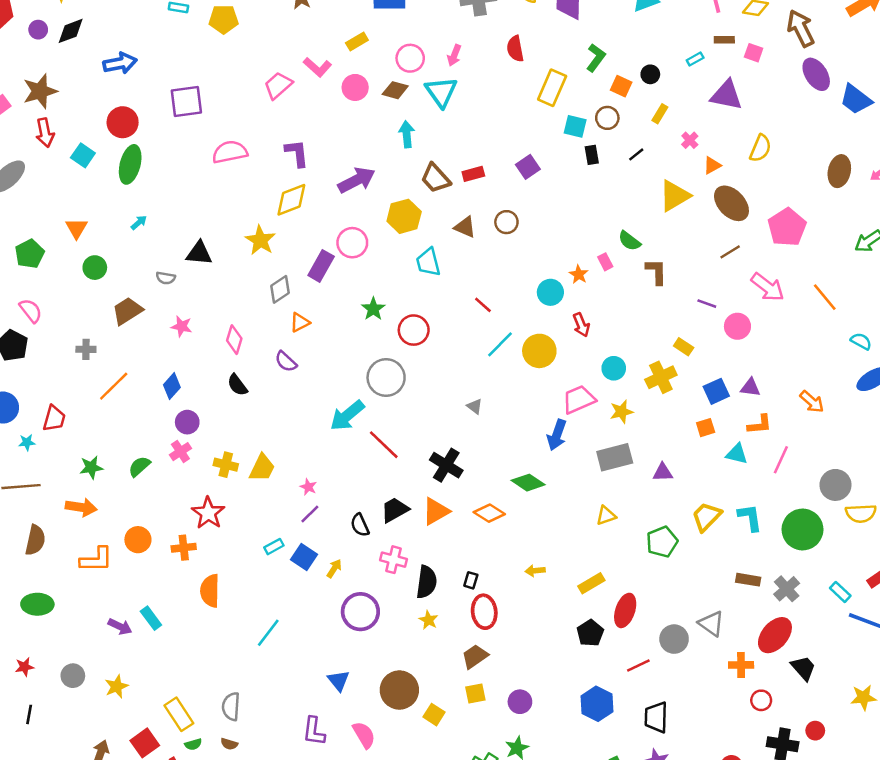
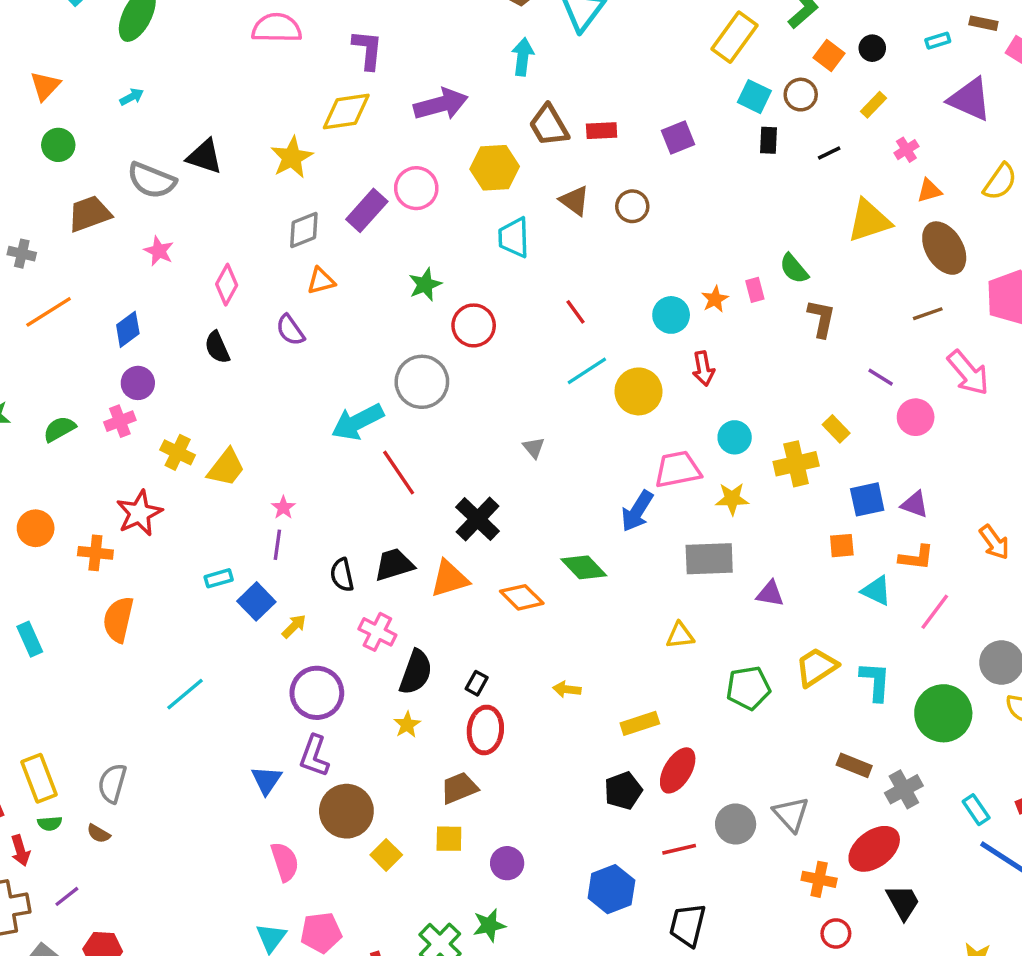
gray semicircle: (166, 278) -> (152, 180), size x1.8
purple line: (310, 514) -> (277, 545), turned -50
purple L-shape: (314, 731) -> (314, 756), moved

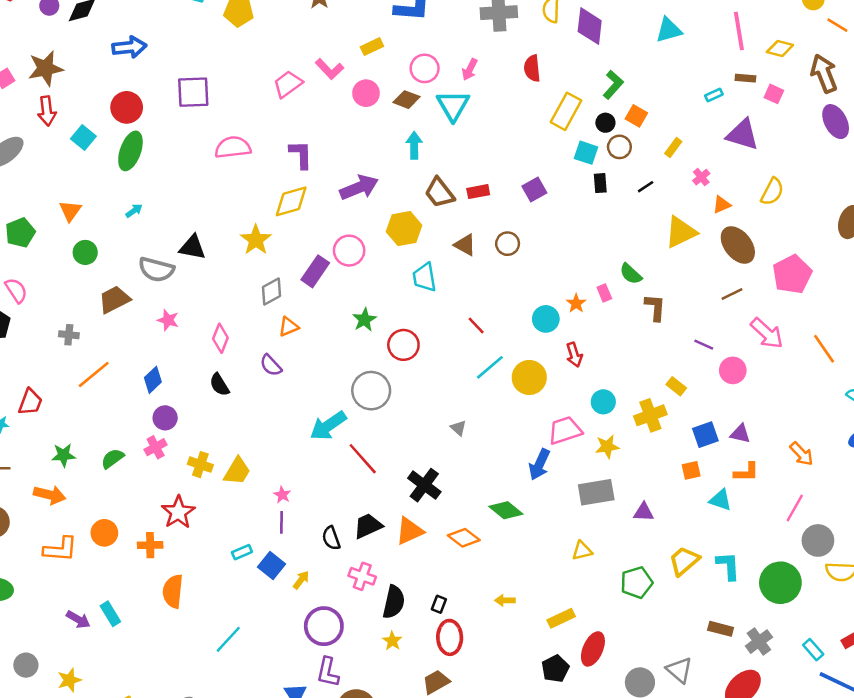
black circle: (872, 48) -> (605, 123), moved
pink line: (935, 612) -> (795, 508), moved

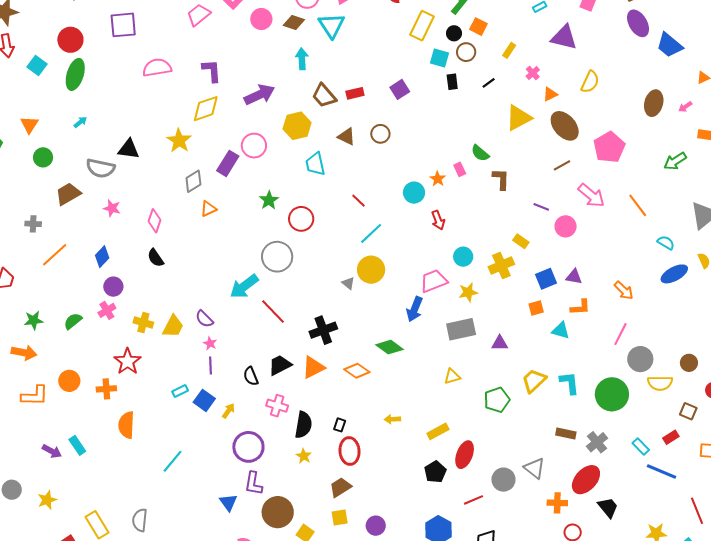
purple semicircle: (271, 365) -> (204, 319), moved
yellow circle: (529, 377) -> (371, 270), moved
black cross: (424, 485) -> (323, 330), turned 36

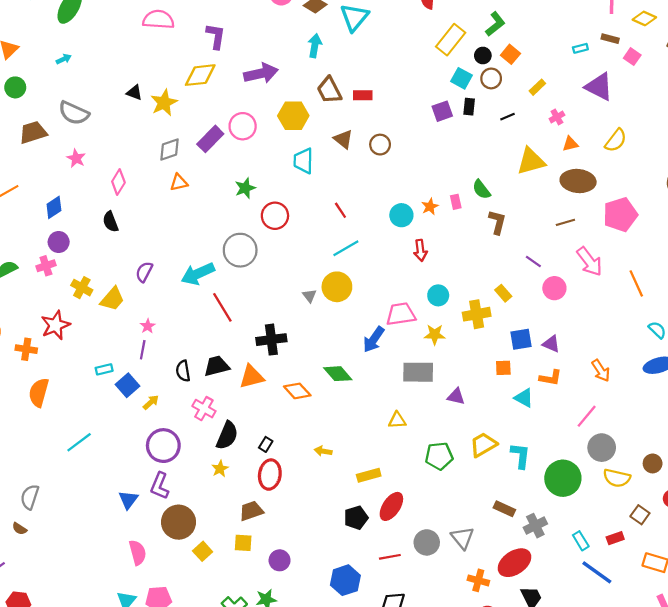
purple square: (400, 89) -> (442, 111), moved
brown ellipse: (565, 126) -> (578, 181), turned -56
black triangle: (129, 149) -> (134, 93), moved, size x0.7
purple semicircle: (204, 319) -> (144, 272), moved, turned 60

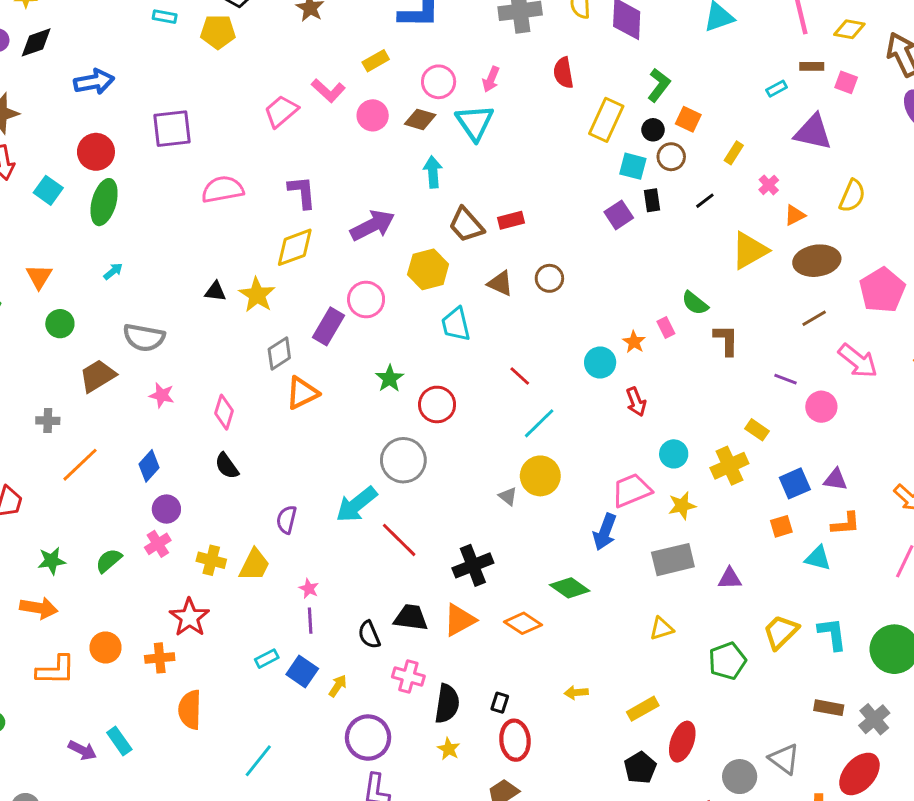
orange triangle: (179, 182) -> (302, 393), size x1.4
black trapezoid: (217, 366) -> (411, 618), turned 36

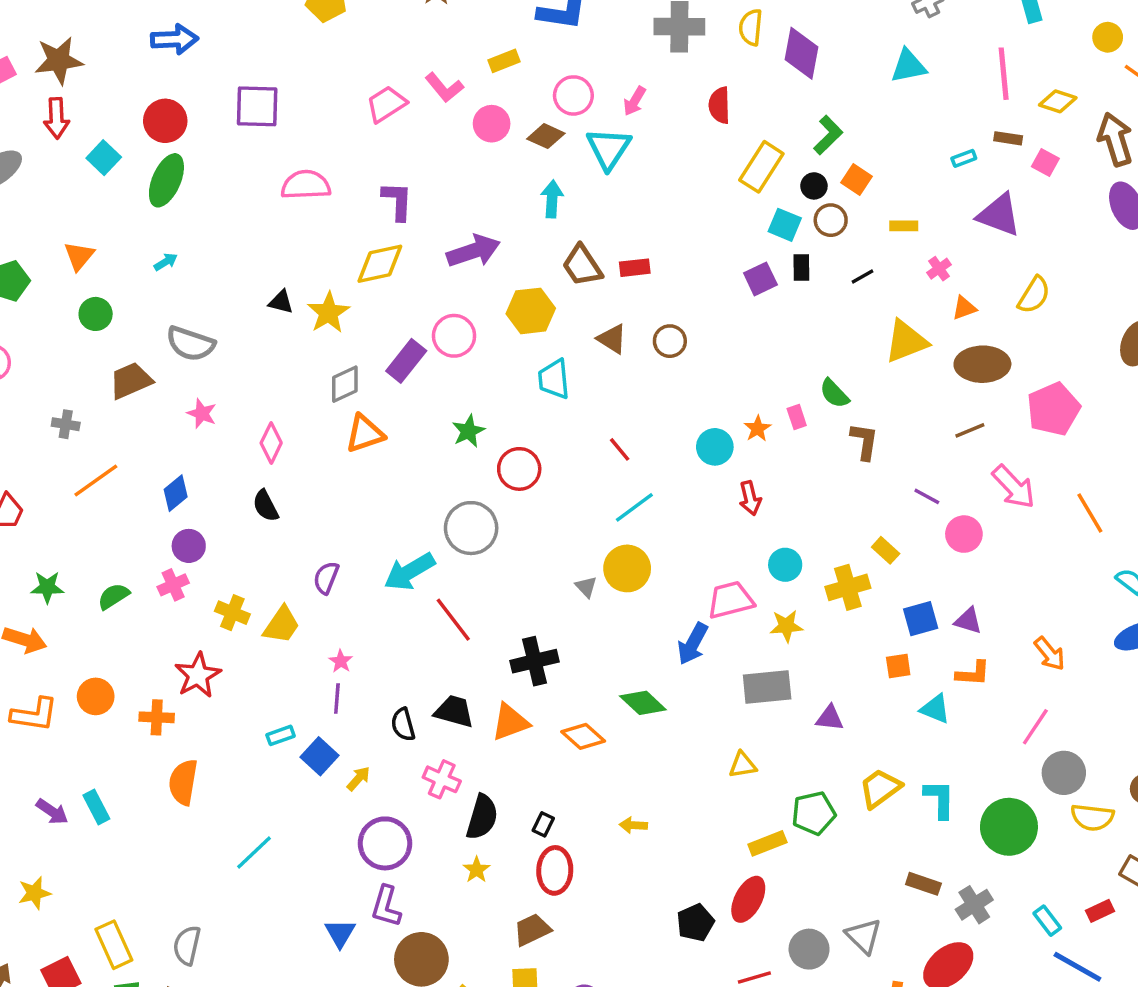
yellow rectangle: (734, 153) -> (904, 226), turned 50
yellow rectangle: (643, 709) -> (767, 843), moved

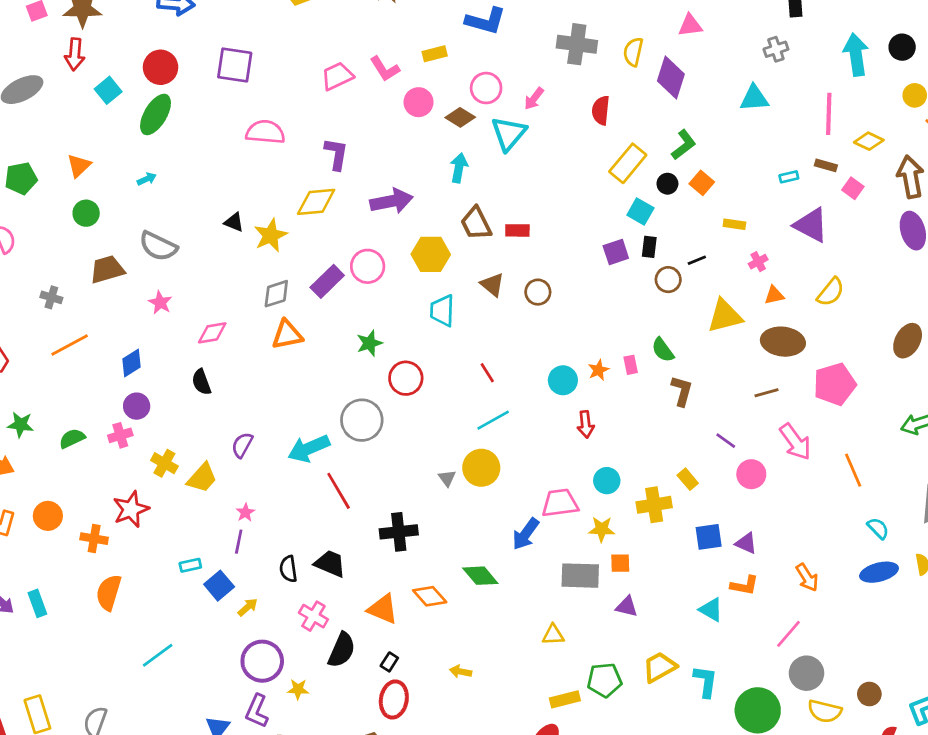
brown circle: (831, 220) -> (668, 280), moved
pink diamond: (271, 443) -> (212, 333), turned 48
orange square: (898, 666) -> (620, 563), moved
orange triangle: (510, 722) -> (383, 609), moved, turned 36
yellow star: (477, 870) -> (298, 689), moved, turned 30

